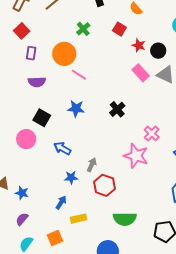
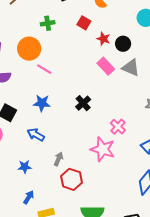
green cross: (83, 29) -> (48, 23), turned 32
blue arrow: (62, 148) -> (36, 135), moved
blue star: (71, 177) -> (25, 167), moved

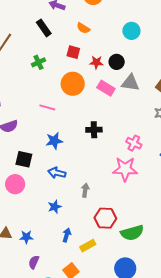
orange circle: (29, 49) -> (73, 84), moved
black cross: (83, 103) -> (94, 130), turned -35
red hexagon: (72, 179) -> (105, 218), moved

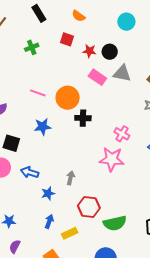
orange circle: (73, 84) -> (68, 98), moved
blue arrow: (57, 173) -> (30, 172), moved
blue star: (55, 207) -> (48, 193), moved

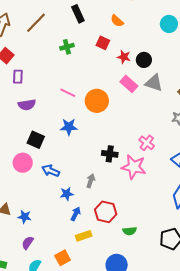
cyan circle: (126, 22) -> (169, 24), moved
black cross: (83, 118) -> (110, 154), moved
blue arrow: (49, 221) -> (76, 214), moved
green semicircle: (115, 223) -> (130, 231), size x0.6

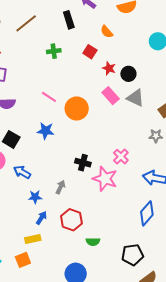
yellow rectangle: (84, 236) -> (33, 239), moved

